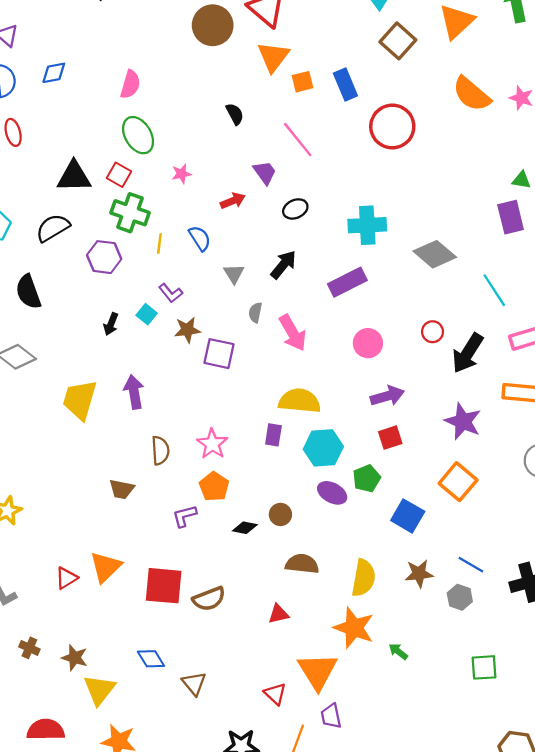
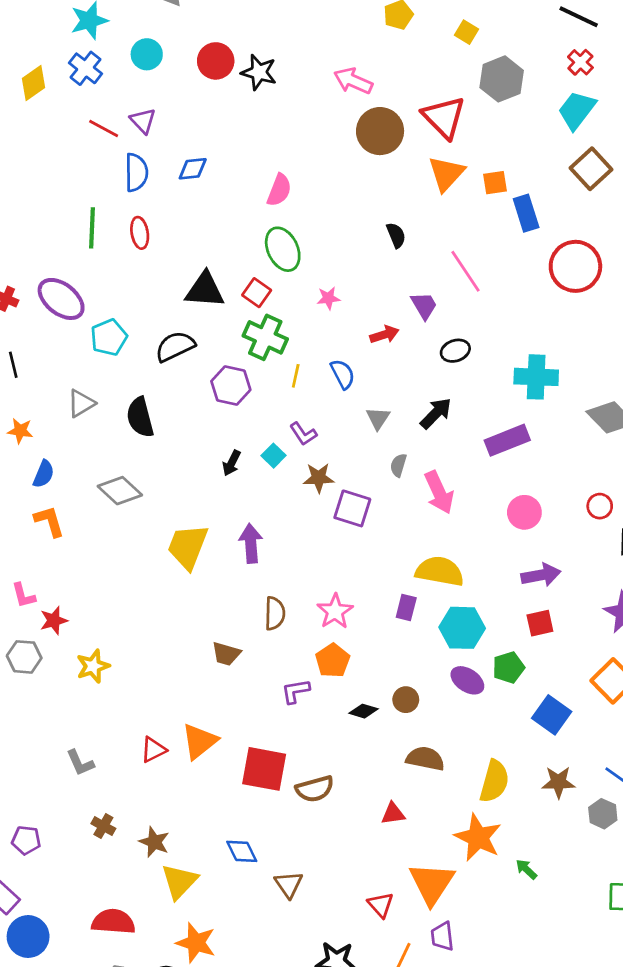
orange square: (303, 82) -> (495, 183), moved

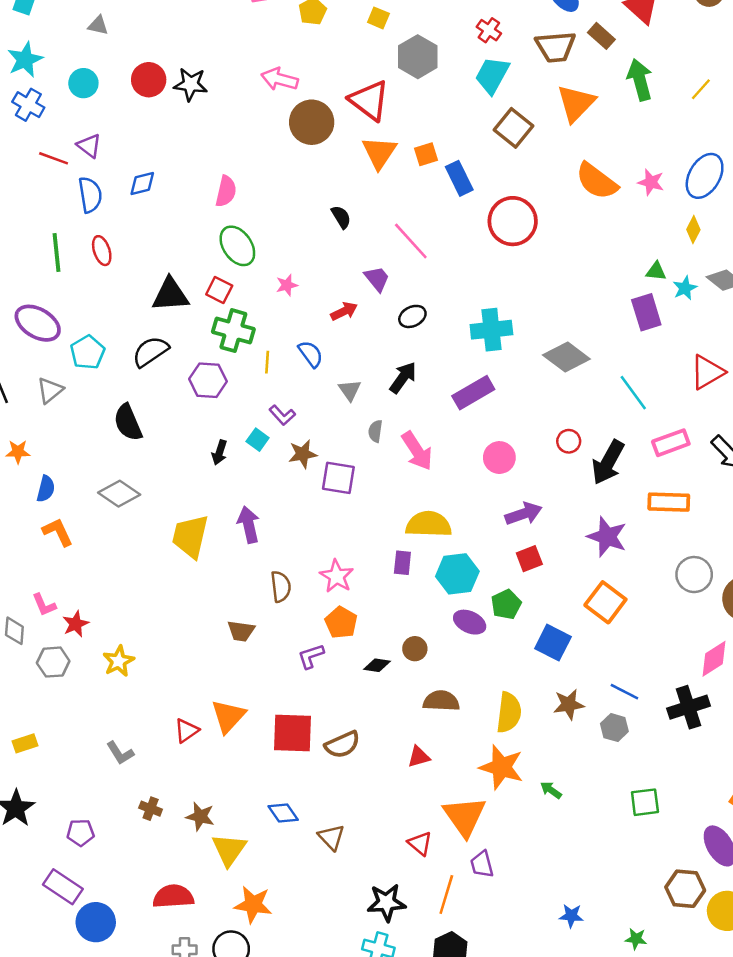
gray triangle: (81, 403) -> (50, 390), moved

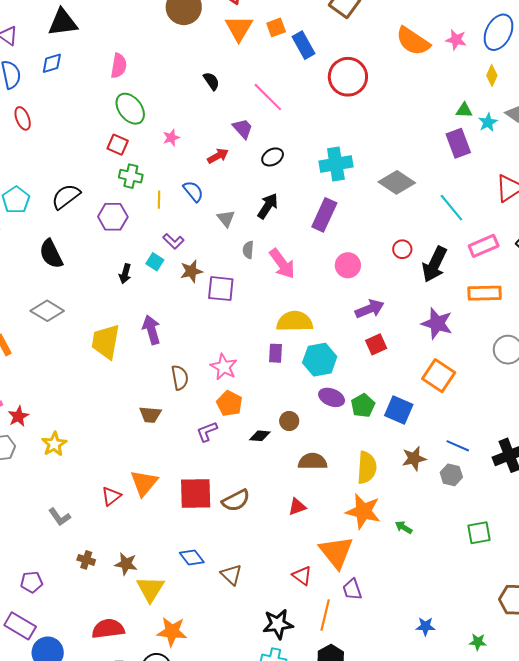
black triangle: (170, 295) -> (63, 23), moved
green cross: (233, 331) -> (131, 176), size x0.7
purple rectangle: (473, 393) -> (324, 215), turned -32
green pentagon: (506, 604) -> (363, 406), moved

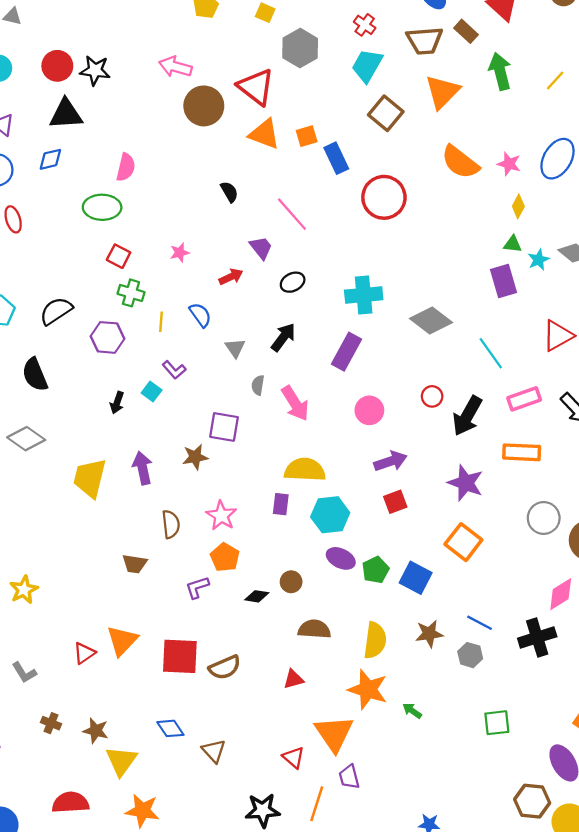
orange triangle: (239, 28) -> (264, 134), turned -44
yellow diamond: (492, 75) -> (518, 206), moved
green ellipse: (130, 109) -> (102, 207), moved, turned -56
brown star: (191, 271) -> (195, 457), moved

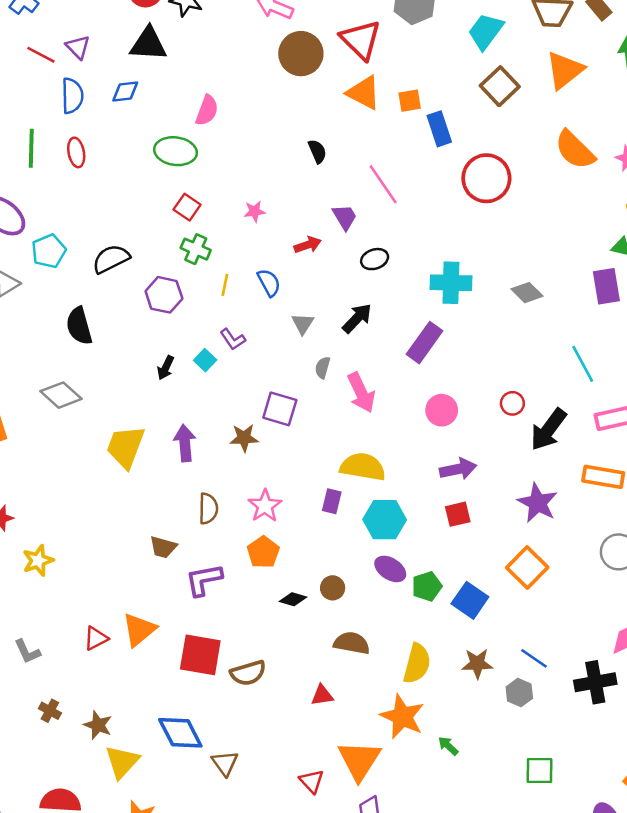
gray diamond: (431, 320) -> (527, 293), moved, size x0.7
purple L-shape: (197, 587) -> (204, 580), moved, size x1.4
blue diamond: (170, 728) -> (180, 733), size x1.5

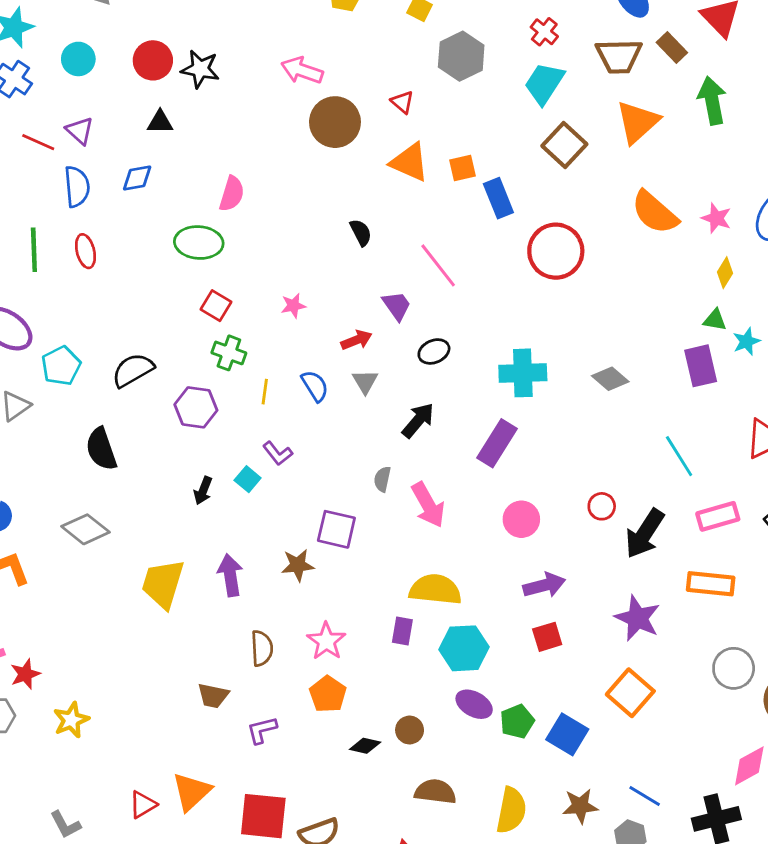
red triangle: (361, 40) -> (402, 102), size x0.5
black triangle: (148, 44) -> (160, 122), size x0.6
gray triangle: (303, 324) -> (365, 382), moved
purple L-shape: (204, 580) -> (262, 730), size x0.7

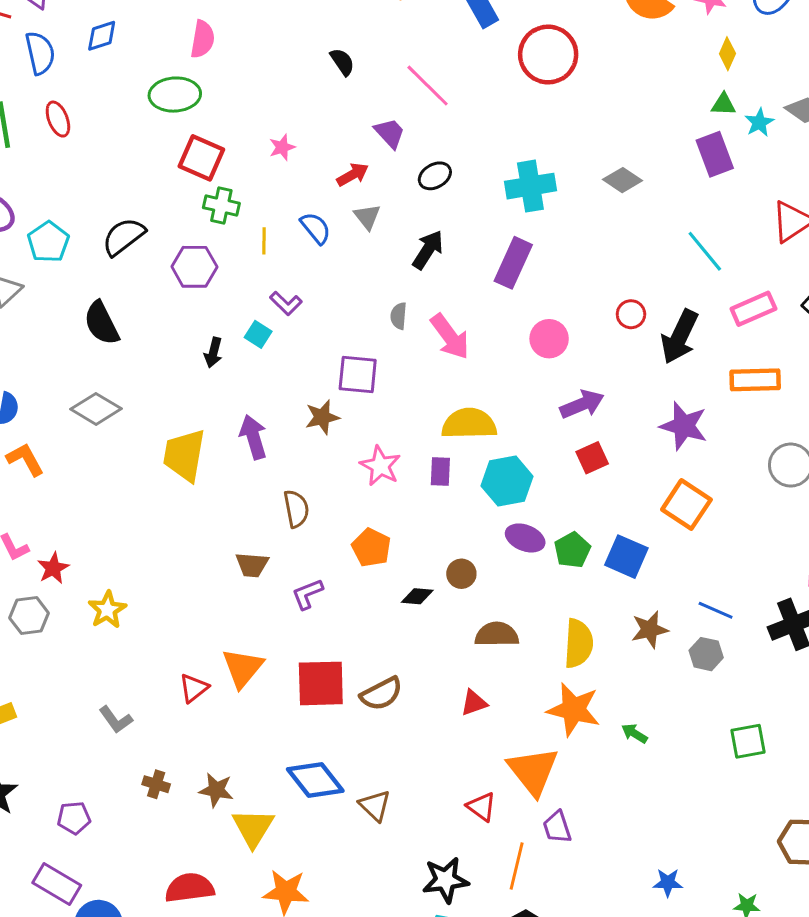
red square: (216, 306) -> (201, 158), size x1.4
pink star: (326, 641) -> (380, 466), moved

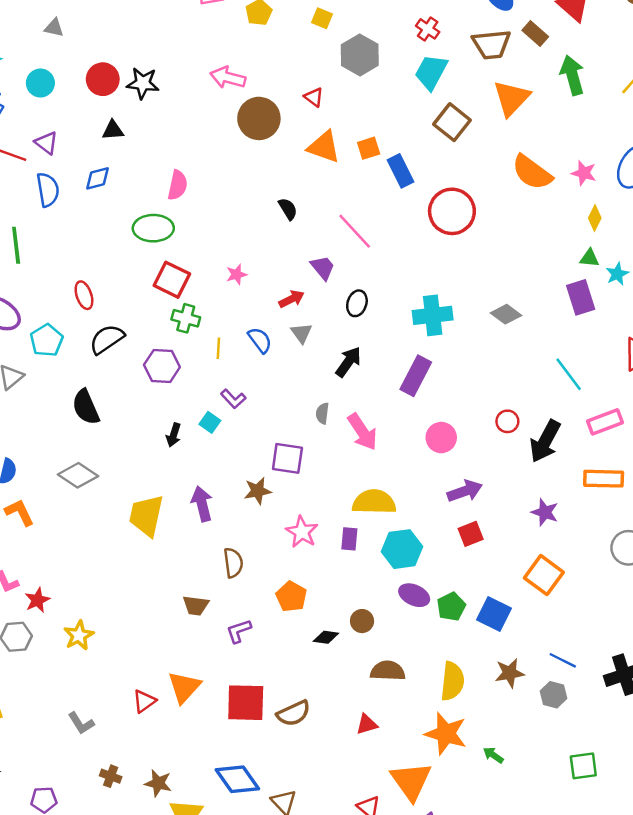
red ellipse: (58, 119) -> (84, 295), moved
black ellipse: (435, 176) -> (357, 303), turned -45
purple star: (684, 426) -> (545, 512), size x0.7

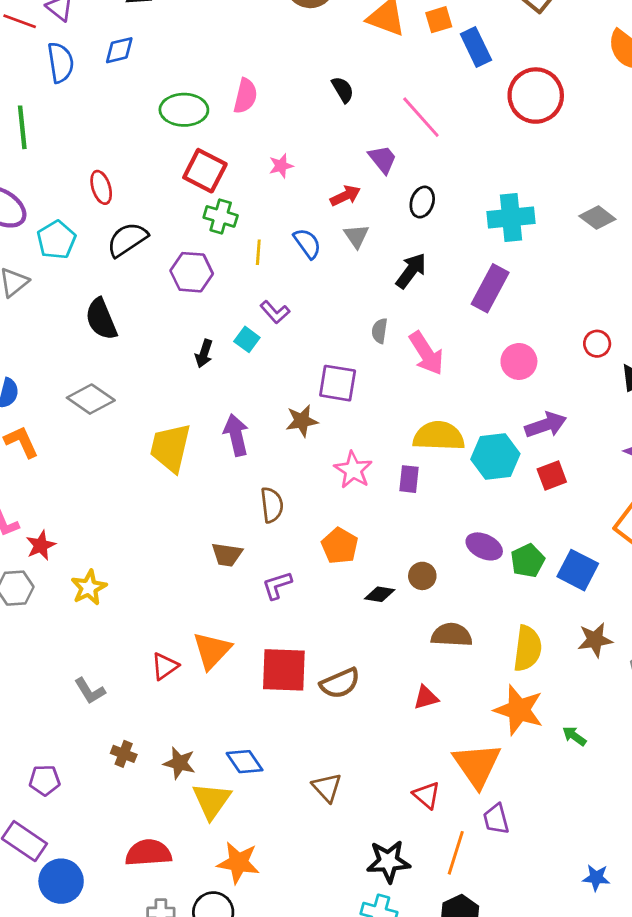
pink semicircle: (178, 185) -> (245, 96), moved
cyan hexagon: (402, 549) -> (495, 456), moved
blue diamond: (237, 779) -> (245, 762), moved, size x0.7

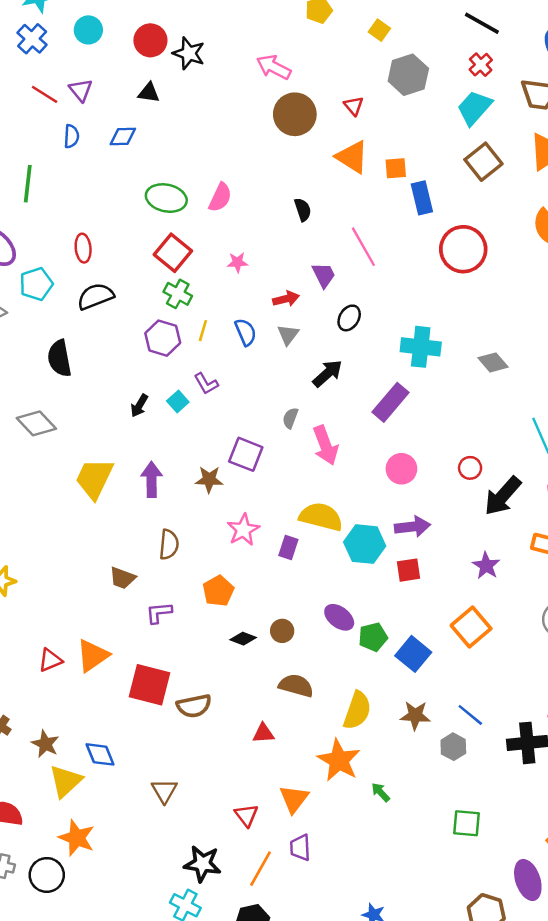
blue semicircle: (61, 63) -> (71, 136), size x0.7
purple hexagon: (192, 272) -> (163, 338), moved
orange triangle: (477, 765) -> (294, 799), size x0.7

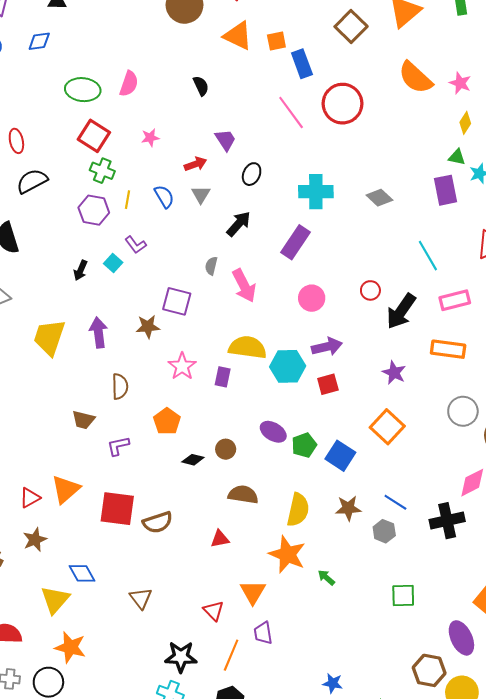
pink line: (363, 247) -> (291, 113), moved
brown star: (45, 744) -> (35, 540), moved, turned 30

